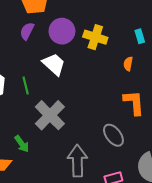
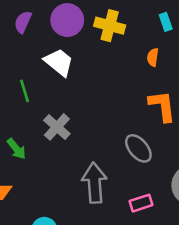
gray cross: (50, 115) -> (57, 127), size x0.7
green arrow: (22, 144) -> (16, 149), moved

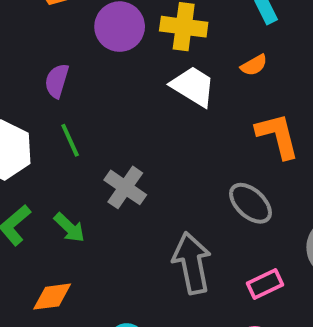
purple semicircle: (23, 22) -> (57, 81), moved
orange semicircle: (153, 57) -> (254, 65), turned -120
white trapezoid: (59, 62) -> (193, 86), moved

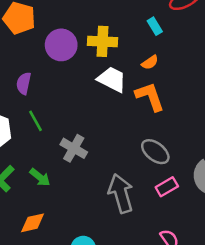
orange L-shape: (278, 136) -> (150, 97), moved
pink rectangle: (265, 284) -> (167, 187), moved

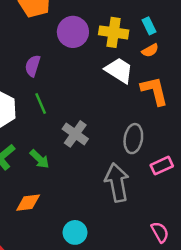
cyan rectangle: (155, 26) -> (149, 26), moved
orange semicircle: (150, 62) -> (150, 50), moved
gray ellipse: (155, 152) -> (133, 139), moved, turned 56
pink rectangle: (167, 187) -> (162, 166), moved

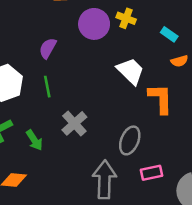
cyan rectangle: (149, 26) -> (169, 34), turned -42
yellow cross: (114, 32) -> (126, 18), moved, size x0.7
orange semicircle: (150, 50) -> (179, 61), moved

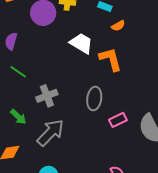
green line: (47, 87) -> (18, 72), turned -30
gray cross: (74, 123) -> (47, 96), turned 35
gray arrow: (104, 179) -> (51, 133), moved, turned 56

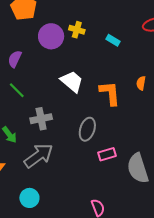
orange semicircle: (118, 26) -> (141, 83), moved, turned 120
white trapezoid: (81, 43) -> (72, 81), moved

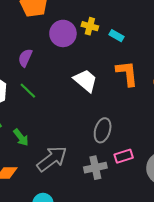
cyan rectangle: (113, 40) -> (116, 36), moved
orange L-shape: (110, 93) -> (127, 73), moved
gray cross: (41, 119) -> (95, 168), moved

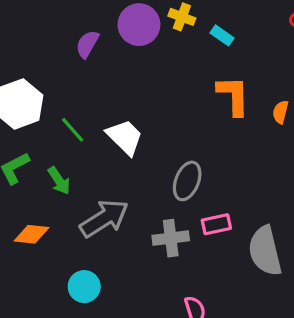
purple semicircle: (25, 58) -> (87, 44), moved
white trapezoid: (85, 81) -> (125, 137), moved
green line: (28, 91) -> (73, 130), moved

